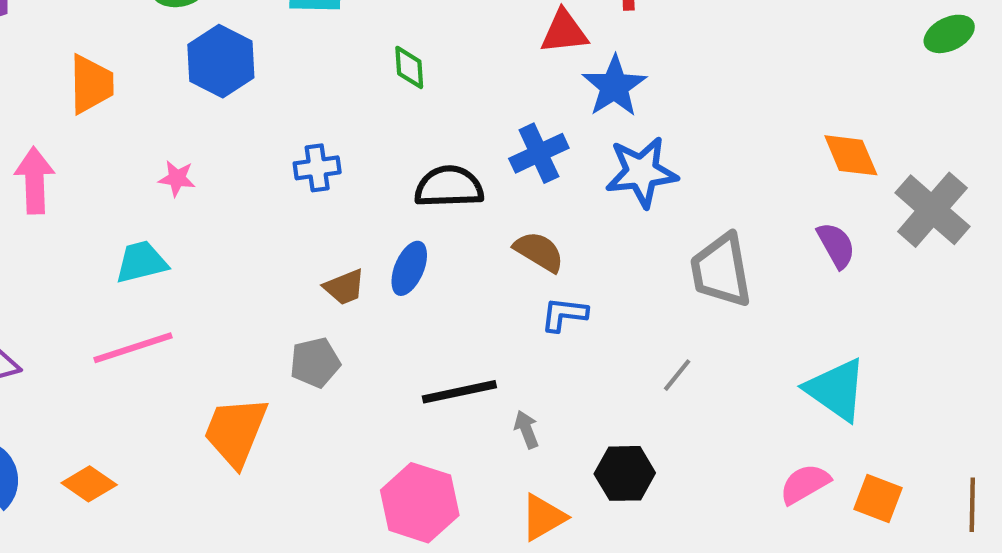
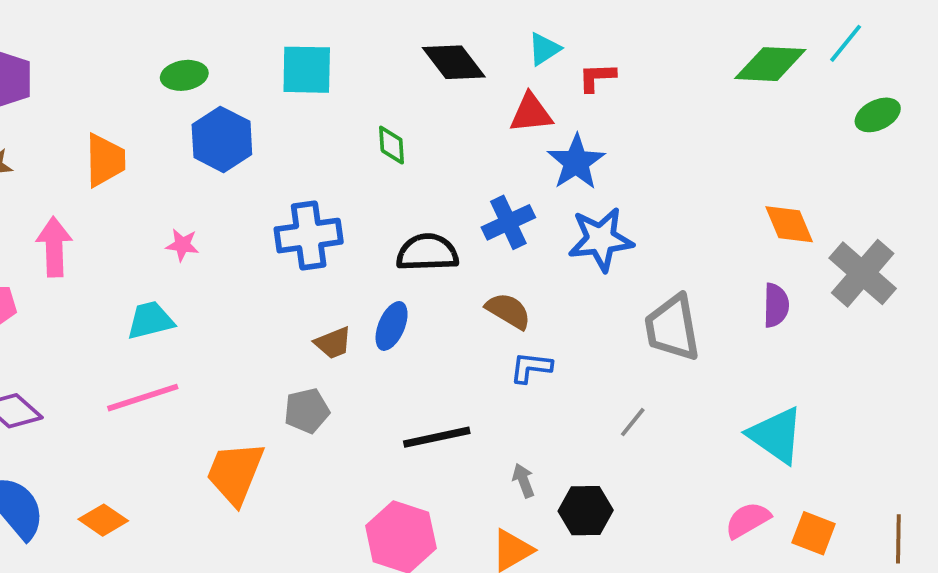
blue cross: (317, 168) -> (309, 236), size x1.6
purple semicircle: (836, 245) -> (776, 305), turned 30
gray arrow: (526, 429) -> (523, 480), moved

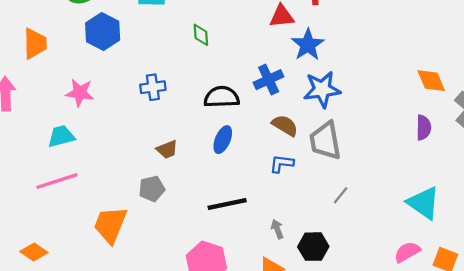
blue cross: (309, 236) -> (153, 87), size x0.7
pink star: (182, 245) -> (80, 93), size x1.5
brown semicircle: (508, 311) -> (285, 125), moved
blue ellipse: (392, 326) -> (223, 140), moved
gray trapezoid: (672, 328) -> (325, 141), moved

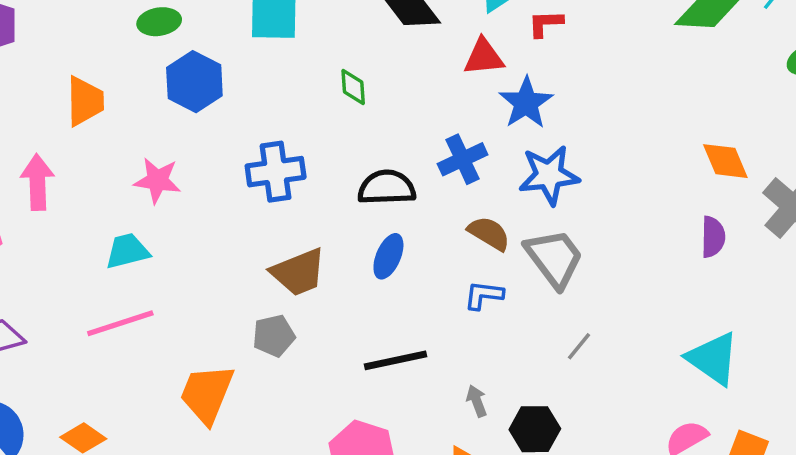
blue cross: (153, 87) -> (276, 172), size x1.4
gray trapezoid: (325, 141) -> (554, 258), turned 153
brown trapezoid: (167, 149) -> (298, 272), size x1.6

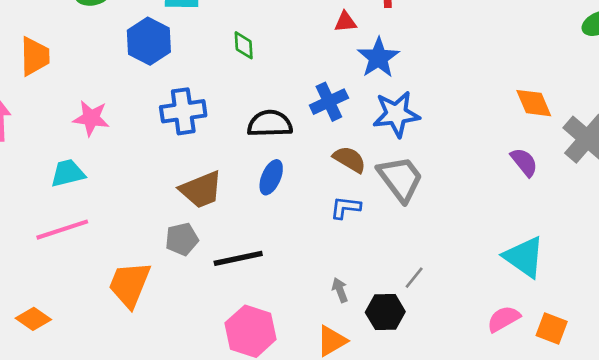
red triangle: (484, 57) -> (345, 22), size x0.7
blue hexagon: (194, 82) -> (149, 41), moved
purple semicircle: (713, 237) -> (524, 162), turned -40
gray line: (579, 346) -> (414, 278), moved
black line: (395, 360) -> (238, 258), moved

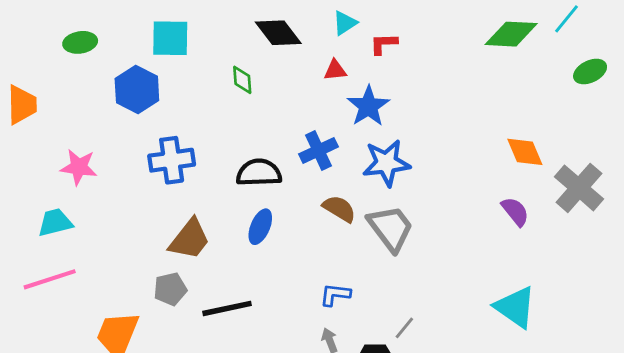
green diamond: (244, 45) -> (242, 80), moved
brown trapezoid: (201, 190) -> (190, 239), turned -30
blue L-shape: (345, 208) -> (335, 295), moved

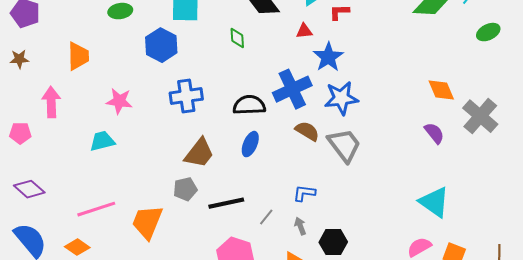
blue cross: (318, 150) -> (292, 89), size x1.4
pink line: (50, 279) -> (96, 209), moved
gray line: (404, 328) -> (266, 217), moved

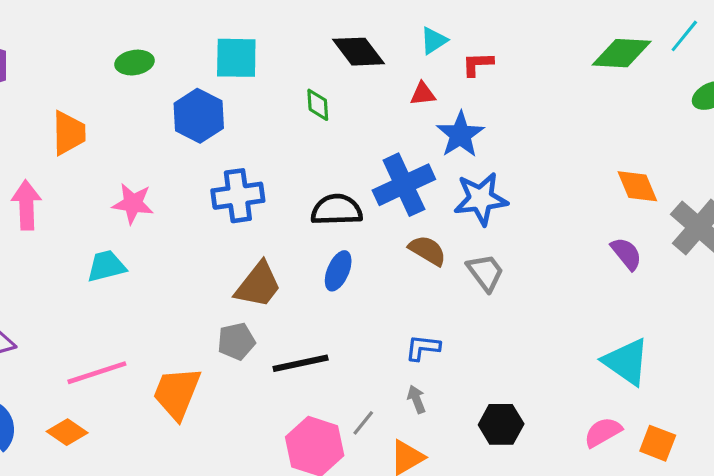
gray trapezoid: (344, 145) -> (485, 272), size x0.7
gray line: (266, 217) -> (363, 423), moved
black hexagon: (333, 242) -> (501, 424), moved

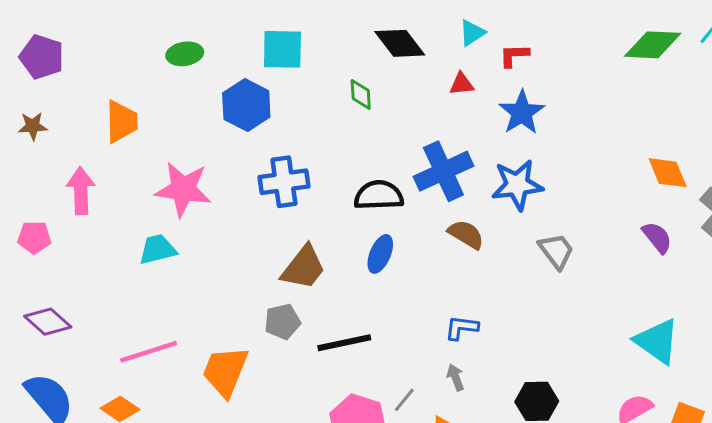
blue star: (460, 135) -> (522, 113), moved
pink star: (133, 204) -> (183, 189), size x1.4
gray trapezoid: (485, 272) -> (556, 251), moved

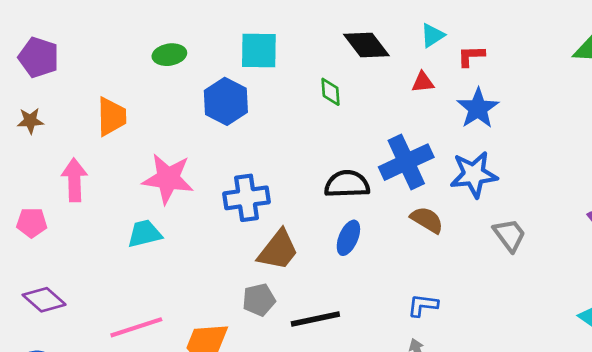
blue cross: (284, 182) -> (247, 198), moved

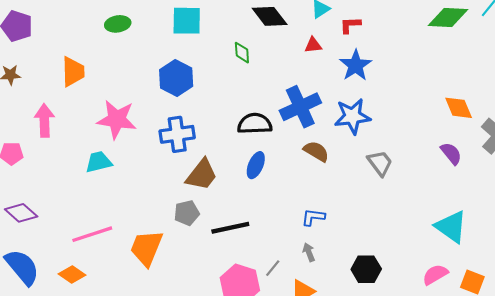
blue hexagon: (226, 101) -> (176, 78), moved

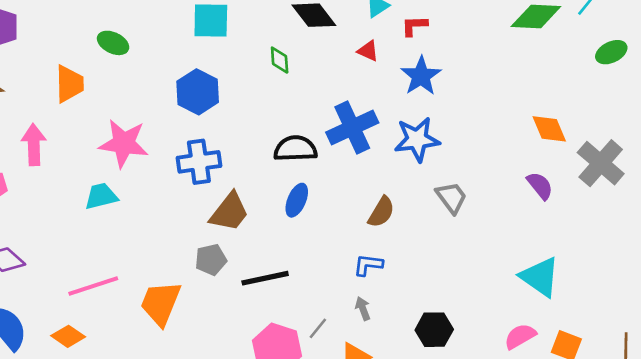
green ellipse: (118, 24) -> (113, 43), moved, turned 35
red triangle: (313, 45) -> (368, 51), turned 30
brown semicircle: (316, 151) -> (381, 212), moved, turned 90

